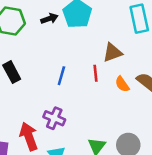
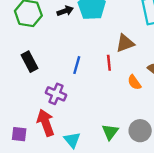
orange semicircle: (122, 84) -> (134, 82), moved
purple cross: (54, 118) -> (56, 94), moved

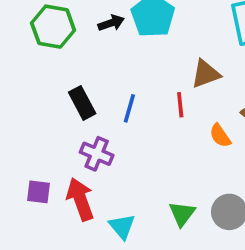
black rectangle: (30, 62) -> (82, 103), moved
purple square: (19, 134) -> (38, 192), moved

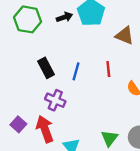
brown triangle: (206, 74) -> (124, 36), moved, turned 42
purple square: (38, 192) -> (18, 124), turned 35

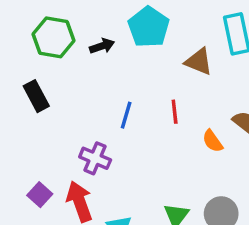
black arrow: (64, 17) -> (102, 46), moved
black rectangle: (46, 68) -> (36, 96), moved

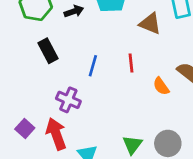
black rectangle: (36, 96) -> (48, 51), moved

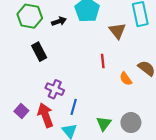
brown triangle: (150, 24) -> (117, 31), turned 30
blue line: (93, 66) -> (74, 107), moved

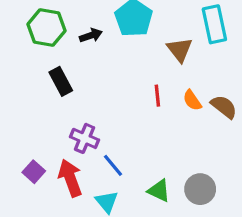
orange semicircle: (126, 79) -> (192, 100), moved
blue line: (74, 107) -> (113, 165), turned -56
green triangle: (104, 124) -> (159, 191), turned -42

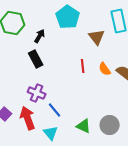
black arrow: (91, 35) -> (40, 36), moved, turned -40
black rectangle: (61, 81) -> (36, 59), moved

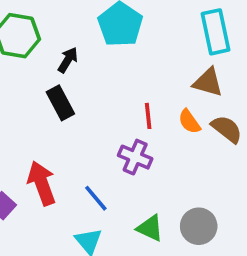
brown triangle: (97, 37) -> (208, 82), moved, turned -36
purple cross: (37, 93) -> (135, 157), moved
red arrow: (28, 118) -> (42, 183), moved

